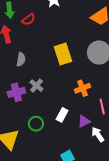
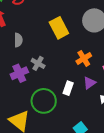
purple triangle: (84, 121) -> (90, 83), moved
green circle: (36, 124) -> (44, 101), size x1.6

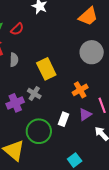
yellow rectangle: (59, 28) -> (46, 69), moved
gray semicircle: (18, 40) -> (14, 60), moved

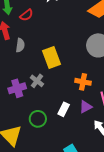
orange cross: (80, 90) -> (83, 82), turned 35
green circle: (39, 131) -> (38, 119), size x0.7

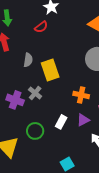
red semicircle: (26, 15) -> (41, 27), moved
gray semicircle: (20, 45) -> (28, 60), moved
purple cross: (17, 88) -> (15, 100), turned 36

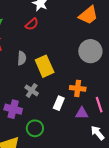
purple cross: (15, 100) -> (13, 109), moved
purple triangle: (83, 120) -> (82, 113), turned 32
white rectangle: (61, 122) -> (59, 103), moved

